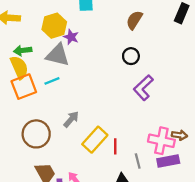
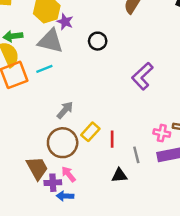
black circle: (131, 56) -> (98, 41), moved
brown circle: (36, 134) -> (63, 143), moved
yellow rectangle: (95, 140) -> (90, 132), size x0.7
pink cross: (161, 141) -> (162, 133), size x0.6

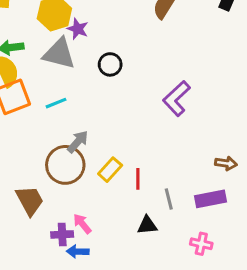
black circle: (98, 41) -> (110, 64), moved
cyan line: (44, 69) -> (56, 103), moved
pink cross: (162, 133) -> (201, 244), moved
brown circle: (63, 143) -> (65, 165), moved
brown trapezoid: (37, 168) -> (30, 200), moved

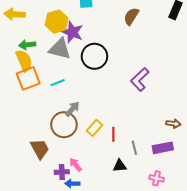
purple star: (78, 29) -> (72, 32), size x1.5
black circle: (110, 64) -> (94, 56), size x1.6

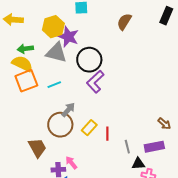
yellow semicircle: (24, 61) -> (22, 64), turned -40
purple L-shape: (140, 79) -> (95, 82), moved
brown arrow: (173, 124) -> (164, 124), turned 32
black triangle: (120, 166) -> (138, 164), moved

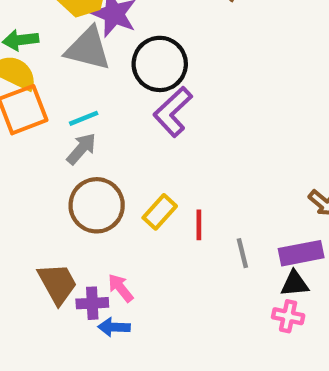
gray arrow: (68, 110) -> (81, 149), moved
brown trapezoid: (37, 148) -> (57, 284), moved
black triangle: (138, 164) -> (295, 284), moved

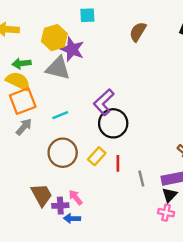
black circle: (160, 64) -> (113, 123), moved
cyan line: (84, 118) -> (60, 115), moved
gray arrow: (81, 149) -> (24, 127), moved
black triangle: (295, 284) -> (170, 195), turned -42

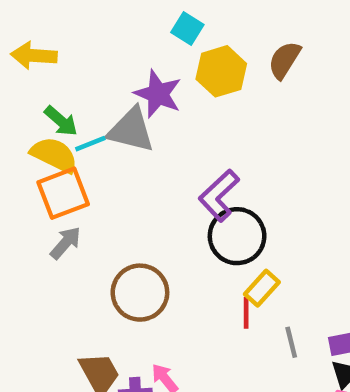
cyan square: (87, 15) -> (187, 28), turned 35
yellow hexagon: (54, 38) -> (221, 71), moved
green arrow: (22, 63) -> (61, 121), turned -132
cyan line: (60, 115) -> (90, 144), moved
yellow rectangle: (97, 156) -> (262, 288), moved

